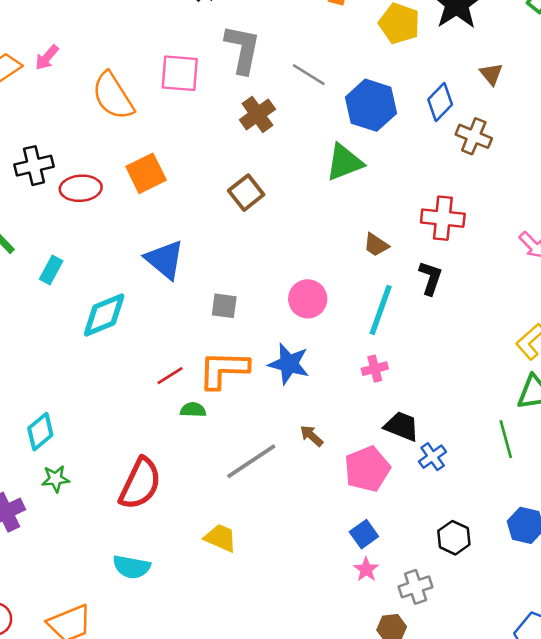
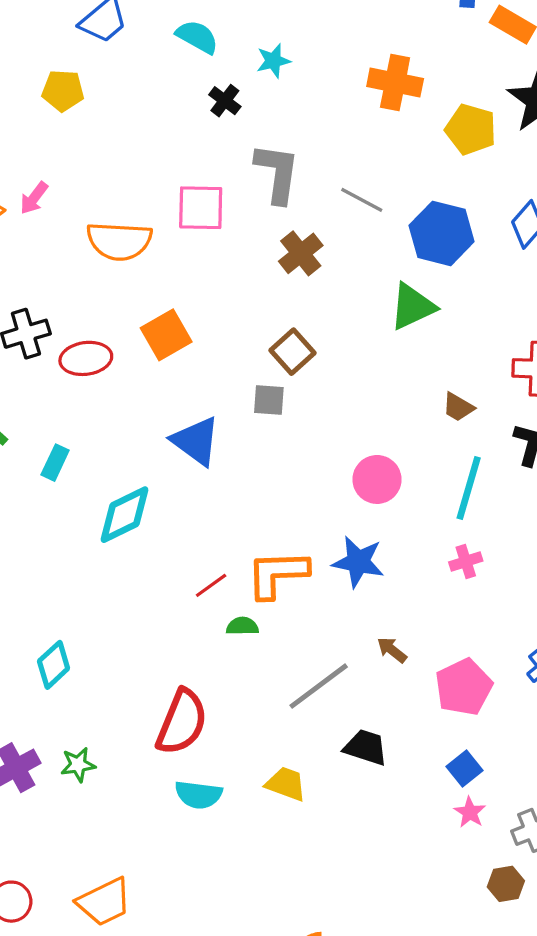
orange semicircle: (113, 96) -> (119, 241), turned -51
gray square: (224, 306) -> (269, 400), moved
black trapezoid: (402, 426) -> (366, 747), moved
green star: (55, 479) -> (78, 765), moved
cyan semicircle: (131, 567) -> (198, 795), moved

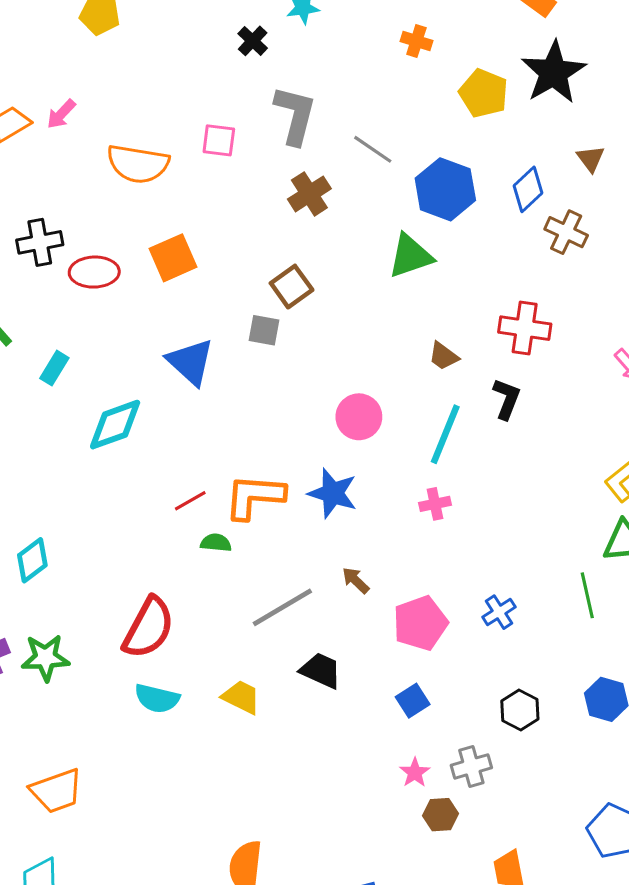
orange cross: (395, 83) -> (416, 41), size x0.6
pink square: (201, 208) -> (219, 140), size x0.7
green star: (78, 765) -> (45, 658), size x1.4
pink star: (470, 812) -> (415, 773), moved

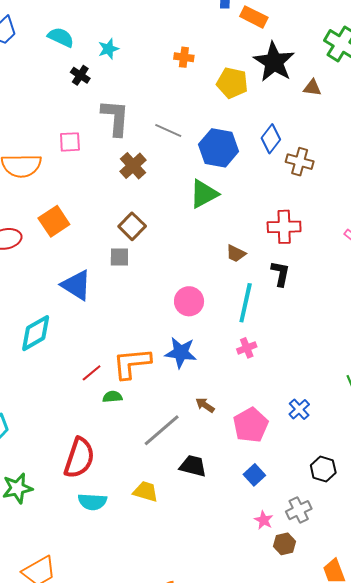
brown triangle: (591, 159) -> (312, 88), moved, turned -36

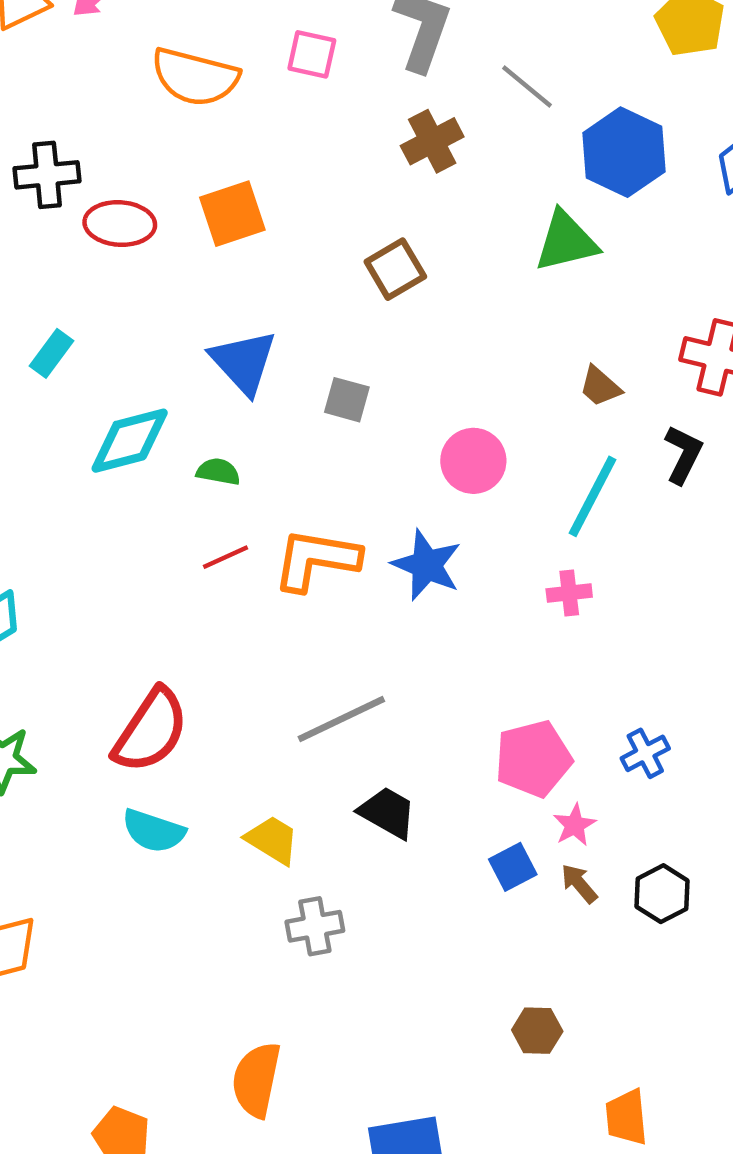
gray square: (119, 257) -> (347, 400), moved
green semicircle: (112, 397) -> (218, 472), moved
brown arrow: (205, 405) -> (579, 883), moved
gray cross: (299, 510) -> (315, 926), moved
pink star: (264, 520) -> (575, 825), moved

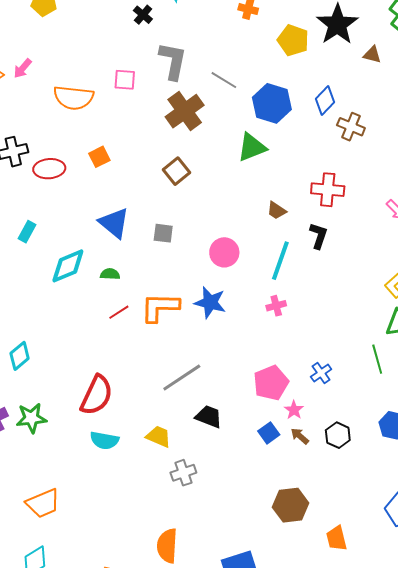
brown cross: (432, 141) -> (185, 111), size x1.4
orange square: (232, 214) -> (99, 157), size x0.7
brown hexagon: (537, 1031) -> (291, 505), size x1.6

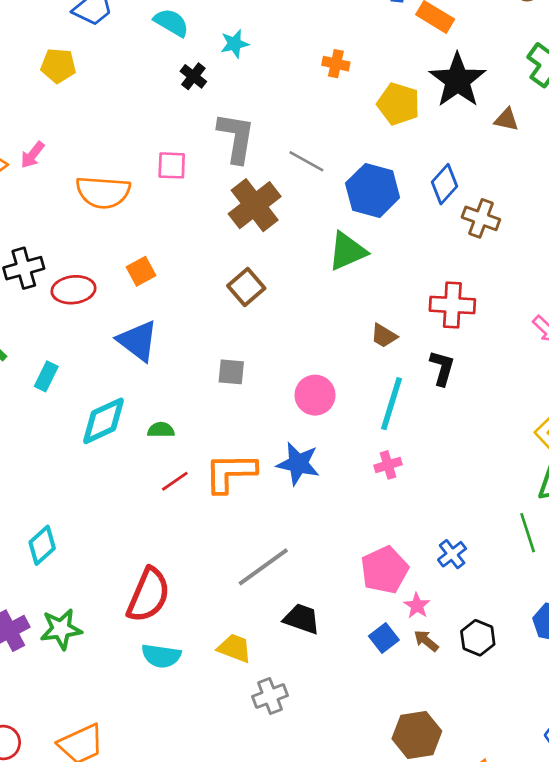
blue triangle: (114, 223) -> (138, 341), moved

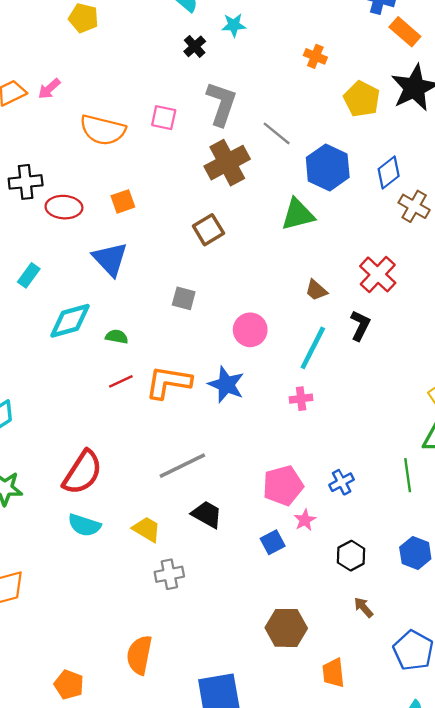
red cross: (452, 305) -> (378, 274), turned 30
brown arrow: (426, 641) -> (364, 607), moved

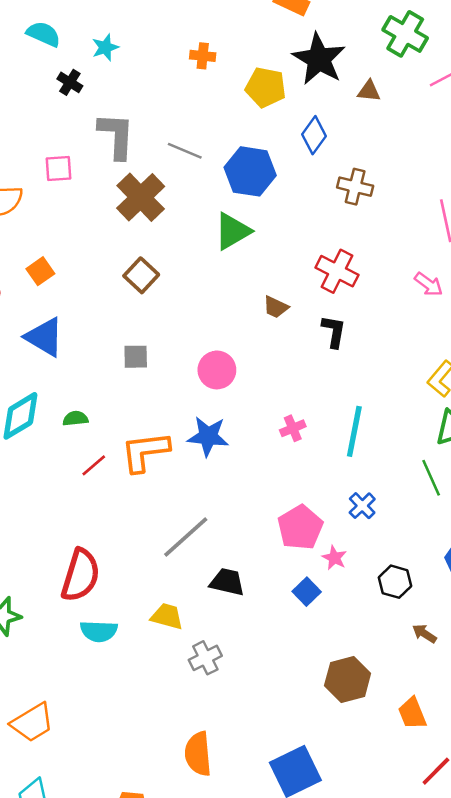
blue diamond: (389, 172) -> (314, 135), moved
cyan line: (313, 348) -> (354, 431), moved

